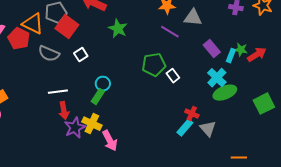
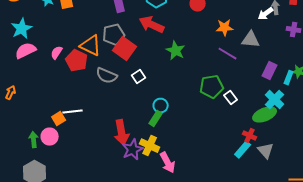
purple rectangle: (212, 49) -> (270, 71), turned 66
white line: (58, 92) -> (73, 112), moved
green ellipse: (225, 93) -> (265, 115), moved
red arrow: (64, 111) -> (122, 133), size x1.4

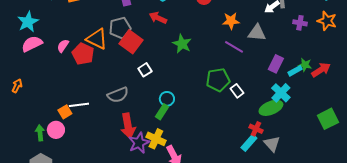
red arrow: (152, 25) -> (158, 18), size x0.7
gray semicircle: (107, 76) -> (118, 95), moved, turned -45
cyan rectangle: (289, 78) -> (295, 71), turned 40

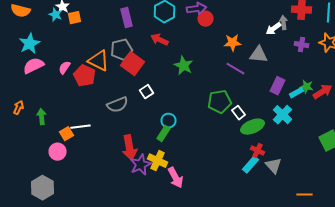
gray semicircle: (118, 95) -> (118, 105), moved
green ellipse: (271, 108) -> (252, 127), moved
green arrow: (40, 133) -> (42, 117), moved

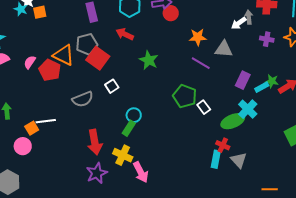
green pentagon: (220, 102) -> (185, 96), turned 30
green ellipse: (252, 127) -> (233, 121), moved
purple star: (140, 165) -> (97, 173), moved
cyan rectangle: (250, 165) -> (216, 159), turned -30

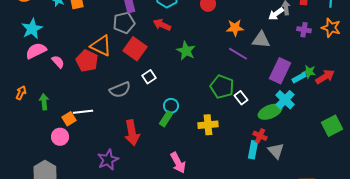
gray pentagon: (87, 44) -> (124, 23), moved
pink semicircle: (30, 62) -> (58, 62), moved, turned 104
purple rectangle: (243, 80) -> (280, 71), size x1.4
yellow cross: (123, 155) -> (208, 125), moved, turned -30
purple star: (97, 173) -> (108, 160), moved

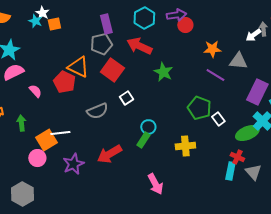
red arrow: (162, 25) -> (139, 46), size x1.4
pink semicircle: (58, 62) -> (35, 91), moved
orange square: (69, 119) -> (46, 140), size x1.5
red arrow: (132, 133) -> (109, 154), turned 70
purple star: (108, 160) -> (73, 164), moved

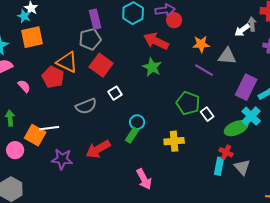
orange square: (54, 24) -> (32, 37), moved, size x1.6
red arrow: (139, 46) -> (156, 41), moved
orange square: (46, 140) -> (35, 135), turned -30
pink circle: (37, 158) -> (15, 150), moved
purple star: (73, 164) -> (62, 159), turned 30

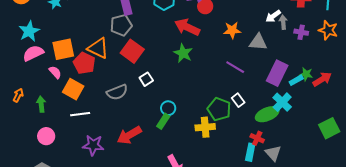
gray arrow: (252, 24) -> (283, 22), moved
orange square: (32, 37) -> (63, 49), moved
purple line: (204, 70) -> (235, 67), moved
green pentagon: (188, 103) -> (219, 109), moved
orange square: (35, 135) -> (73, 89), moved

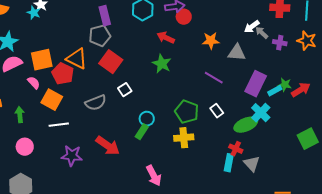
gray arrow: (283, 22) -> (262, 33), turned -40
red arrow: (187, 27) -> (166, 38), size x0.7
green pentagon: (219, 109) -> (187, 112), moved
red arrow: (129, 135) -> (108, 146), turned -115

